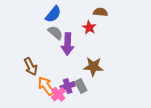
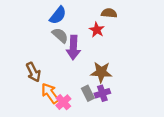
purple cross: (68, 86) -> (102, 93), moved

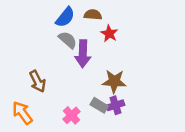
brown semicircle: (109, 13) -> (93, 15), moved
orange arrow: (50, 93) -> (22, 113), moved
gray rectangle: (88, 93) -> (99, 105), turned -32

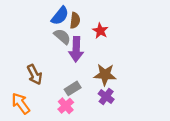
brown semicircle: (93, 15) -> (75, 20), moved, turned 91
gray rectangle: (99, 105) -> (73, 88), moved, turned -63
purple cross: (116, 105) -> (106, 97), turned -35

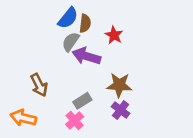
gray semicircle: (62, 37) -> (71, 42), turned -96
purple arrow: (76, 49) -> (86, 56), turned 105
orange arrow: (21, 103) -> (23, 118), turned -40

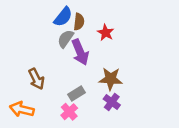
purple arrow: (86, 56) -> (80, 52), turned -130

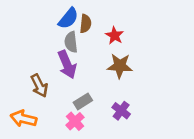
gray semicircle: (66, 39) -> (71, 42), turned -42
purple arrow: (80, 52) -> (67, 65), moved
brown star: (111, 79) -> (120, 66), moved

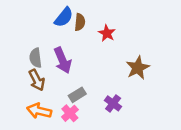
gray semicircle: (71, 42) -> (35, 58), moved
brown star: (120, 66) -> (138, 68), moved, turned -30
orange arrow: (24, 119) -> (39, 111), moved

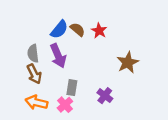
blue semicircle: (64, 17) -> (59, 29), moved
brown semicircle: (80, 22) -> (78, 29), moved, turned -56
gray rectangle: (77, 95) -> (72, 88), turned -49

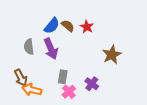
brown arrow: (34, 74) -> (21, 78), moved
pink cross: (65, 105) -> (69, 92), moved

